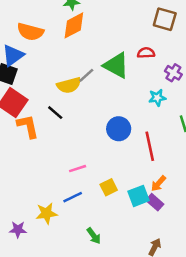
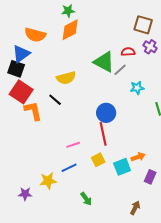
purple cross: (173, 73) -> (150, 47), moved
gray line: (86, 75) -> (120, 70), moved
red line: (150, 146) -> (103, 134), moved
orange arrow: (158, 183) -> (138, 157), turned -152
purple rectangle: (155, 202) -> (150, 177), moved, turned 72

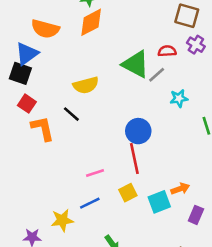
red square: (21, 92) -> (27, 104), size x0.6

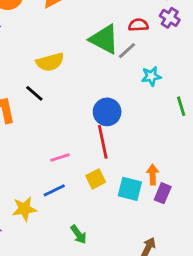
orange arrow: (180, 189) -> (153, 175), turned -72
cyan square: (159, 202) -> (130, 189), turned 35
purple rectangle: (196, 215) -> (163, 193), moved

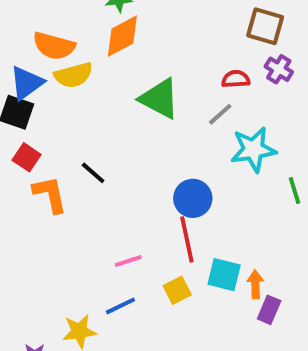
green triangle: (104, 39) -> (160, 99), moved
yellow semicircle: (50, 62) -> (73, 75), moved
cyan star: (151, 76) -> (253, 149), size x1.6
cyan square: (130, 189) -> (224, 275), moved

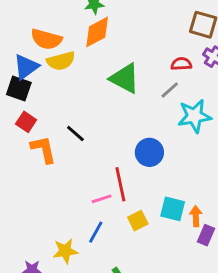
red line: (187, 239) -> (120, 184), moved
blue line: (120, 306) -> (96, 232), turned -35

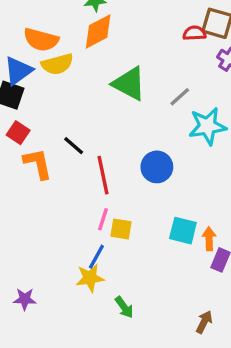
red semicircle: (181, 64) -> (194, 33), moved
red line: (120, 184) -> (103, 175), moved
pink line: (102, 199) -> (103, 219), turned -54
yellow square: (138, 221) -> (121, 229), moved, turned 36
yellow star: (65, 251) -> (90, 278), moved

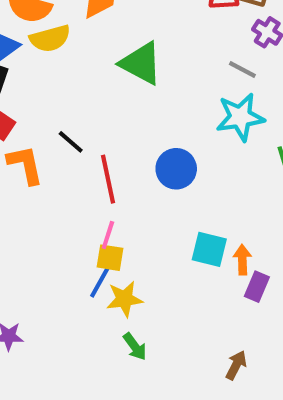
gray line: (180, 97) -> (242, 70), moved, turned 70
yellow square: (121, 229) -> (110, 258), moved
yellow star: (90, 278) -> (124, 299), moved

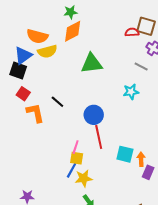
green triangle: (141, 63) -> (92, 63), turned -35
cyan star: (240, 117) -> (131, 92), moved, size x0.7
blue circle: (176, 169) -> (94, 115), moved
red line: (108, 179) -> (99, 137), moved

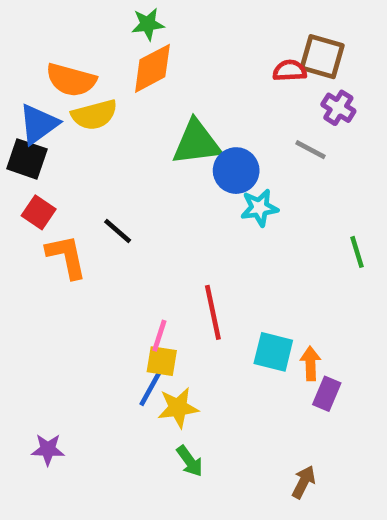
cyan star: (131, 92) -> (259, 208), moved
blue circle: (94, 115) -> (236, 171), moved

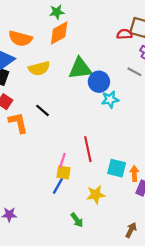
yellow semicircle: (94, 115) -> (39, 68), moved
yellow star: (178, 408) -> (96, 195), moved

